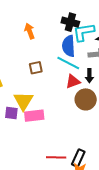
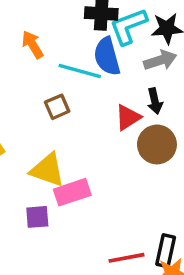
cyan line: (68, 63) -> (80, 71), moved
yellow triangle: (23, 101) -> (47, 170), turned -30
purple square: (11, 113) -> (37, 217), moved

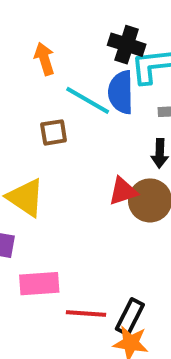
red triangle: (128, 117) -> (123, 191), moved
pink rectangle: (72, 192) -> (39, 284), moved

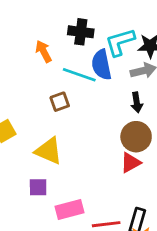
black cross: (127, 45) -> (81, 32), moved
red triangle: (123, 191) -> (131, 163), moved

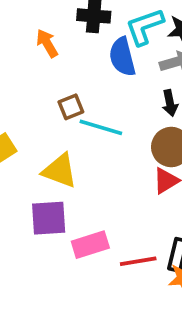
cyan line: (79, 75) -> (101, 127), moved
purple square: (38, 187) -> (49, 218), size x1.5

